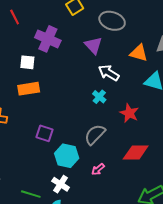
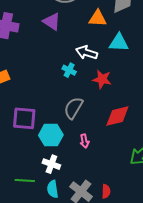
white arrow: (109, 73) -> (87, 53), moved
purple square: (45, 133) -> (24, 118), size x1.4
pink arrow: (98, 169) -> (84, 141), turned -48

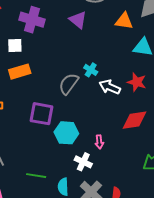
white arrow: (87, 53) -> (110, 87), moved
red star: (102, 79) -> (137, 82), moved
gray semicircle: (73, 108) -> (69, 84), moved
white cross: (51, 164) -> (83, 162), moved

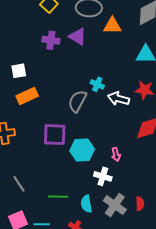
purple cross: (32, 20) -> (51, 40), moved, size x0.7
orange triangle: (124, 21) -> (112, 26), moved

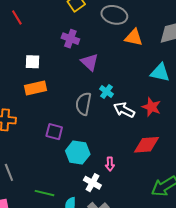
purple triangle: (78, 37) -> (90, 62), moved
gray semicircle: (77, 101) -> (83, 104), turned -30
purple square: (55, 135) -> (54, 132), size x0.7

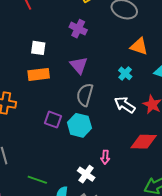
orange triangle: (134, 37) -> (139, 46), moved
purple triangle: (90, 62) -> (79, 65), moved
cyan cross: (106, 92) -> (125, 73), moved
cyan hexagon: (78, 152) -> (79, 125), moved

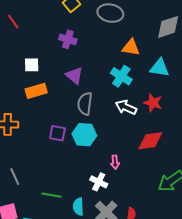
cyan cross: (125, 73) -> (121, 76), size x1.5

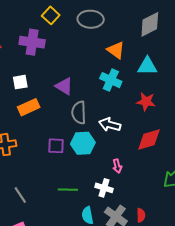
purple cross: (68, 39) -> (32, 42), moved, size x1.4
orange triangle: (131, 47) -> (116, 50), turned 36
white arrow: (126, 107) -> (110, 125), moved
green line: (51, 195) -> (68, 190), moved

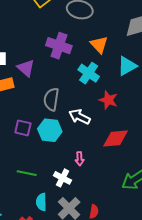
purple cross: (32, 42) -> (59, 46), moved
cyan triangle: (147, 66) -> (127, 66), turned -40
purple triangle: (64, 86) -> (26, 68), moved
red star: (146, 102) -> (108, 100), moved

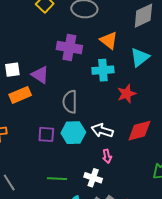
cyan cross: (89, 73) -> (103, 70), turned -30
red star: (108, 100) -> (127, 94), turned -30
white arrow: (80, 117) -> (102, 131), moved

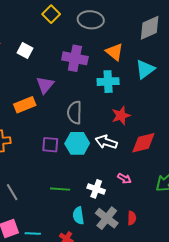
white square: (12, 70) -> (25, 51), moved, turned 35
purple triangle: (40, 75) -> (45, 85), turned 36
red star: (127, 94) -> (121, 116), moved
pink arrow: (107, 156) -> (124, 179), moved, turned -48

